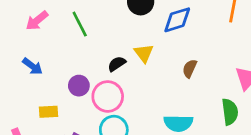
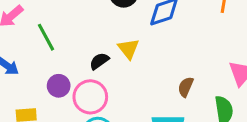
green line: (80, 24) -> (46, 37), moved
brown semicircle: (190, 68) -> (186, 87), moved

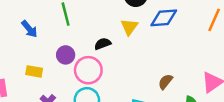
yellow triangle: (129, 49) -> (129, 27), moved

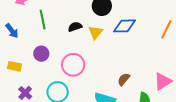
black semicircle: (103, 44) -> (75, 27), moved
pink circle: (88, 70) -> (73, 65), moved

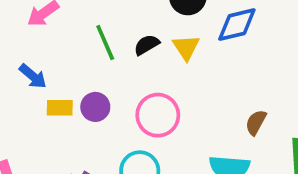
green line: (43, 20) -> (105, 42), moved
yellow rectangle: (14, 66) -> (60, 108), moved

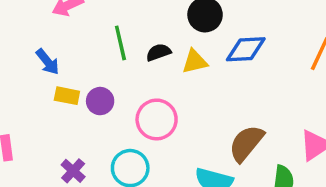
yellow triangle: (186, 47) -> (195, 62), turned 40
brown semicircle: (256, 122) -> (246, 143), size x1.6

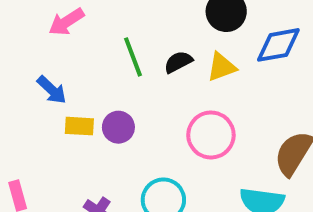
pink circle: (157, 119) -> (211, 135), moved

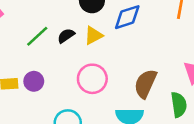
green line: (133, 57) -> (37, 36), turned 75

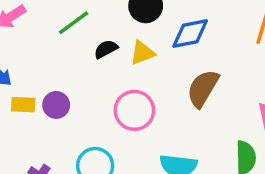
green line: (37, 36) -> (74, 23), moved
brown semicircle: (145, 84) -> (203, 88), moved

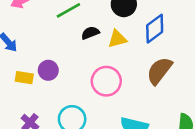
blue diamond: (190, 33) -> (155, 29), turned -32
yellow rectangle: (23, 105) -> (24, 78), moved

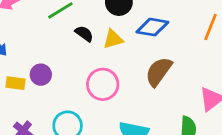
blue diamond: (155, 29) -> (152, 27), turned 48
black semicircle: (90, 33) -> (84, 34), turned 60

